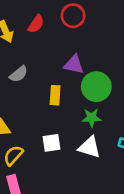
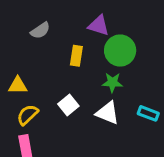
white square: (51, 143) -> (68, 105), turned -36

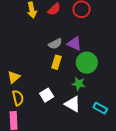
gray semicircle: (40, 30) -> (55, 44), moved
yellow triangle: (18, 85) -> (14, 77), turned -48
yellow semicircle: (28, 115) -> (18, 98), turned 112

